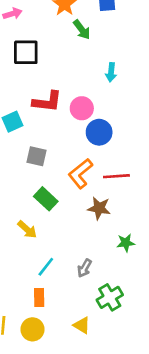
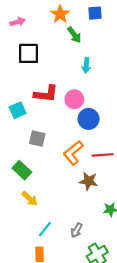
cyan arrow: (111, 72) -> (86, 65), moved
green rectangle: (46, 199) -> (22, 170), moved

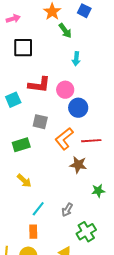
blue square: (95, 13) -> (84, 11), turned 32
gray square: (37, 139) -> (40, 122), moved
green rectangle: (22, 170) -> (21, 145), moved, turned -60

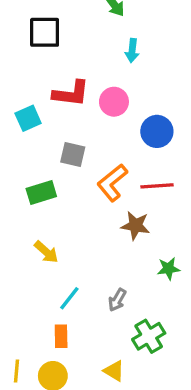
blue circle: (78, 108) -> (157, 131), moved

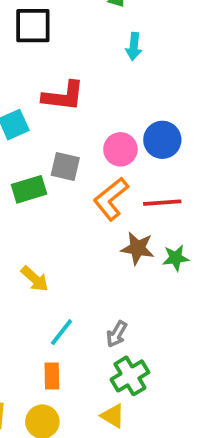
pink circle: (114, 102) -> (120, 149), moved
green rectangle: (41, 193) -> (29, 189), moved
green star: (168, 269) -> (176, 258), moved
green cross: (149, 336) -> (130, 376), moved

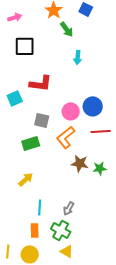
green rectangle: (29, 189) -> (31, 143), moved
red line: (162, 203) -> (101, 131), moved
yellow arrow: (35, 279) -> (26, 179), turned -84
cyan line: (61, 332) -> (40, 207), turned -35
green cross: (130, 376) -> (61, 230), moved, turned -30

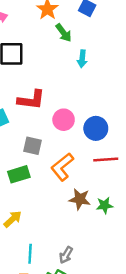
cyan arrow: (78, 57) -> (82, 59), moved
pink circle: (71, 111) -> (64, 120), moved

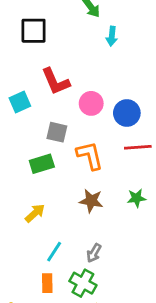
red L-shape: (31, 100) -> (55, 81), turned 60
orange L-shape: (62, 167) -> (90, 156), turned 116
brown star: (80, 199) -> (91, 201), moved
cyan line: (30, 254) -> (54, 252), turned 30

